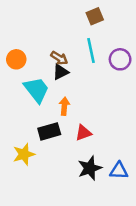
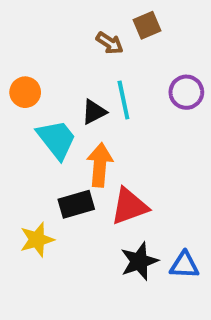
cyan line: (91, 50) -> (123, 100), moved
brown arrow: (59, 58) -> (110, 43), moved
orange arrow: (64, 106) -> (100, 165), size x1.5
red triangle: (83, 133) -> (129, 206), size x1.5

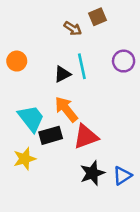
cyan trapezoid: (57, 139) -> (31, 118), moved
orange arrow: (100, 165) -> (66, 109), turned -44
blue triangle: (184, 265) -> (122, 176), turned -36

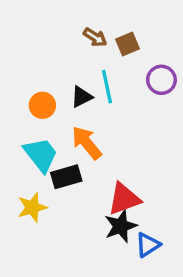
brown square: (98, 17) -> (127, 44), moved
orange circle: (17, 61) -> (42, 105), moved
red triangle: (86, 137) -> (124, 199), moved
blue triangle: (122, 176) -> (148, 245), moved

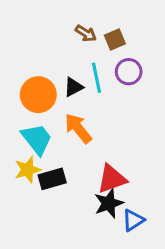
purple circle: (161, 80) -> (129, 72), moved
orange circle: (42, 105) -> (38, 95), size x1.5
black rectangle: (66, 177) -> (52, 179), moved
yellow star: (32, 207) -> (28, 170), moved

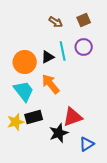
brown square: (115, 40) -> (84, 20), moved
yellow star: (28, 170) -> (16, 122), moved
black star: (109, 203) -> (59, 133), moved

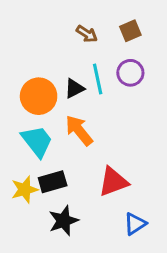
black star: (59, 133) -> (63, 221), moved

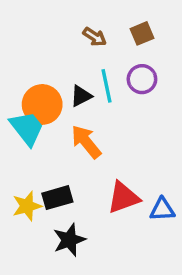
cyan trapezoid: (37, 141) -> (27, 128), moved
blue triangle: (135, 224) -> (162, 209), moved, turned 30

